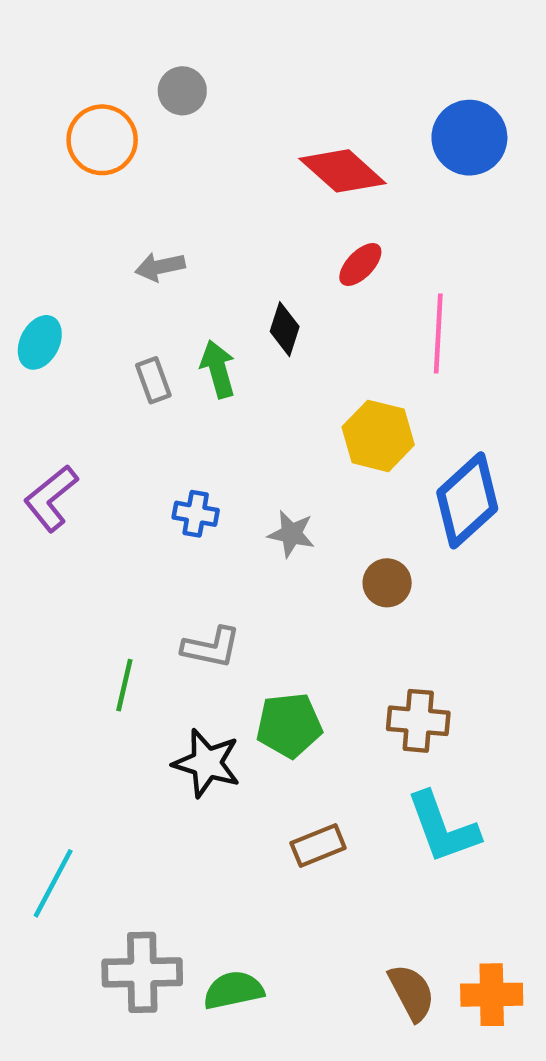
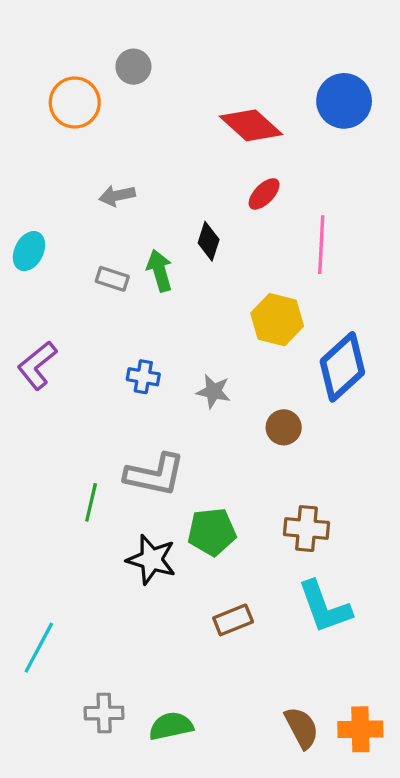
gray rectangle: (153, 380) -> (112, 279), turned -52
gray L-shape: (211, 647) -> (155, 475), size x1.4
gray cross: (142, 972) -> (104, 713), size x0.7

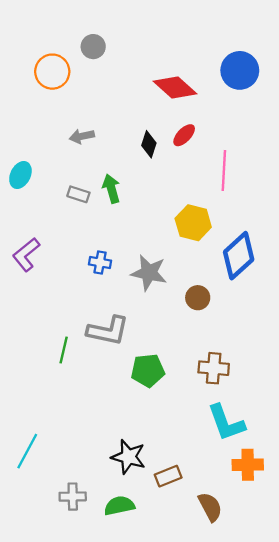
black diamond: (209, 241) -> (149, 144), moved
gray star: (213, 391) -> (149, 273), size x1.5
black star: (151, 560) -> (128, 457), moved
brown rectangle: (233, 620) -> (168, 476), moved
orange cross: (360, 729) -> (248, 465), moved

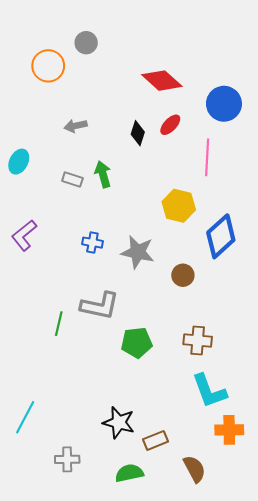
blue circle: (240, 70) -> (224, 104), moved
green semicircle: (119, 506) -> (129, 473), moved

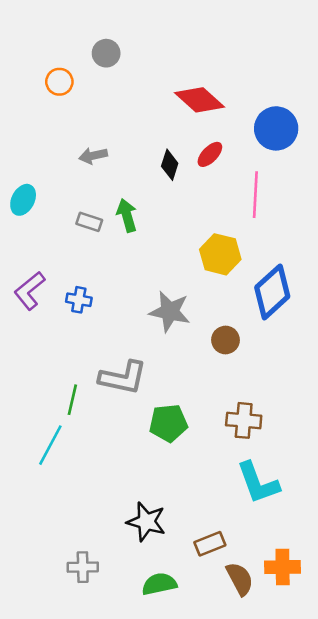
orange circle: (48, 66) -> (59, 82), size x0.7
blue cross: (92, 243) -> (79, 300), moved
cyan line: (25, 417) -> (50, 445), moved
orange cross: (229, 430) -> (283, 567), moved
brown rectangle: (156, 440) -> (210, 544), moved

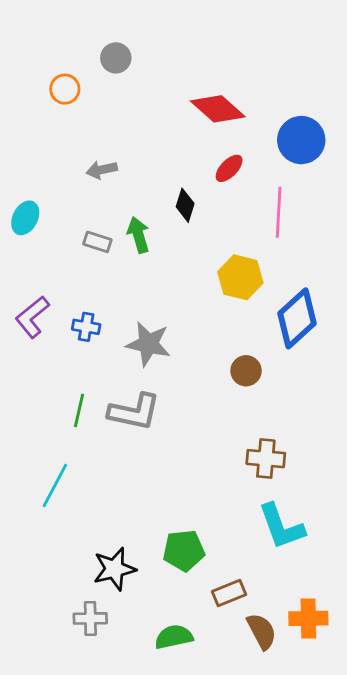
black diamond: (170, 165) -> (185, 205), moved
gray star: (170, 311) -> (148, 344), moved
green line: (72, 400) -> (79, 410), moved
green pentagon: (168, 423) -> (184, 551), moved
black star: (146, 522) -> (114, 569), moved, turned -30

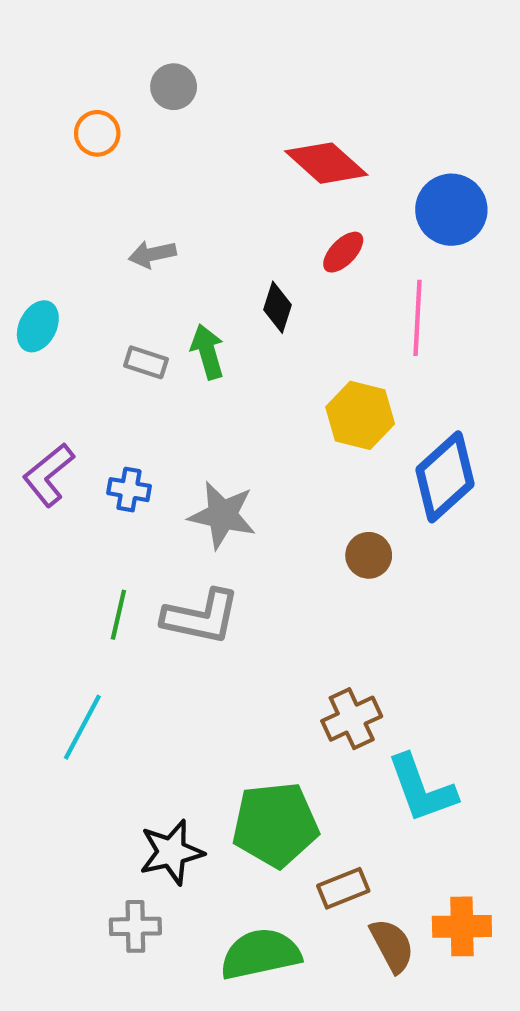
brown cross: (266, 459) -> (352, 719), moved, turned -30
green pentagon: (184, 551) -> (275, 825), size x1.4
green semicircle: (174, 637) -> (261, 954), size x1.4

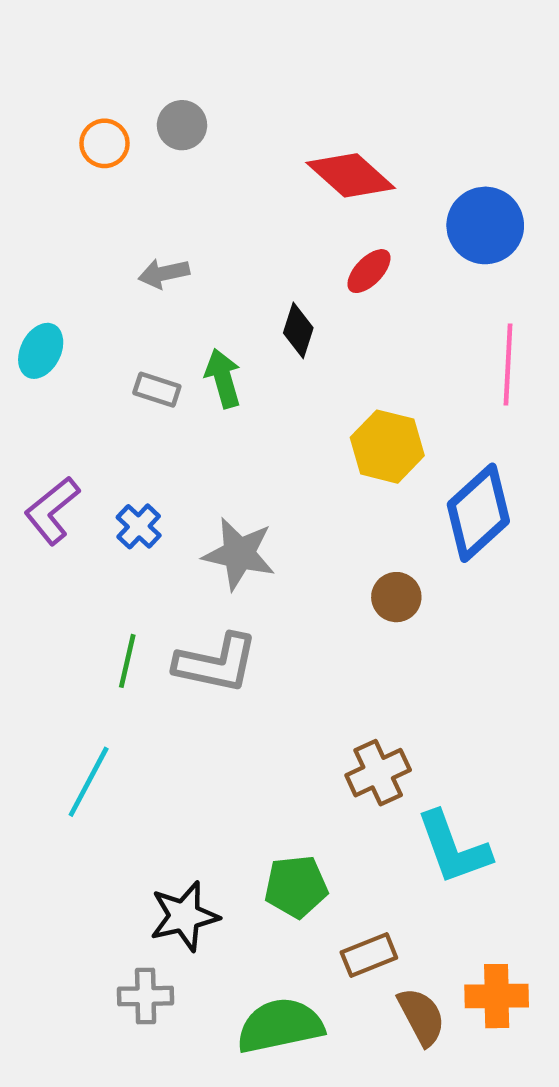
gray circle: (174, 87) -> (182, 125), moved
pink line: (417, 318) -> (508, 365), moved
blue cross: (129, 490) -> (139, 526), turned 33
green pentagon: (275, 825) -> (296, 887), size x0.7

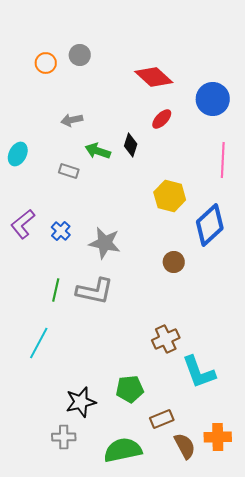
green arrow: (223, 378) -> (98, 151), moved, turned -55

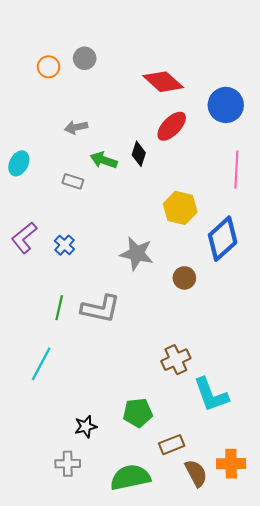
red ellipse: (162, 119) -> (172, 126), size x1.4
gray star: (105, 243) -> (137, 254), moved
black star: (81, 402) -> (86, 426), size x0.7

